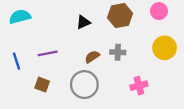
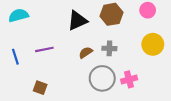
black triangle: (83, 22) -> (77, 21), size x1.5
brown square: (42, 85) -> (40, 88), moved
gray circle: (84, 85) -> (102, 78), moved

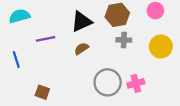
gray cross: (109, 48) -> (124, 40), moved
purple line: (44, 49) -> (46, 39), moved
brown semicircle: (86, 53) -> (81, 49), moved

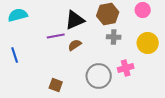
purple line: (46, 39) -> (56, 36), moved
pink cross: (136, 83) -> (126, 68), moved
brown square: (42, 92) -> (56, 85), moved

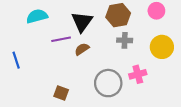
cyan semicircle: (18, 15) -> (37, 16), moved
black triangle: (75, 20) -> (82, 22), turned -30

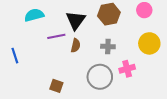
gray cross: (125, 40) -> (108, 46), moved
brown semicircle: (82, 49) -> (76, 45), turned 136

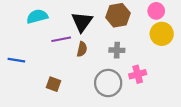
yellow circle: (149, 43) -> (162, 34), moved
blue line: (15, 56) -> (16, 60), turned -63
brown square: (56, 86) -> (54, 84), moved

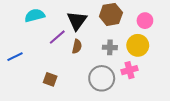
pink circle: (156, 11) -> (145, 21), moved
yellow circle: (162, 34) -> (138, 45), moved
purple line: (61, 39) -> (57, 37), turned -30
blue line: (16, 60) -> (15, 57), turned -35

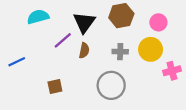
pink cross: (130, 70) -> (172, 71), moved
brown square: (50, 79) -> (55, 87), turned -32

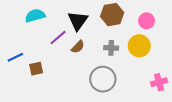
brown semicircle: (84, 50) -> (78, 47), turned 32
pink cross: (172, 71) -> (159, 82), moved
brown square: (55, 87) -> (36, 69), moved

